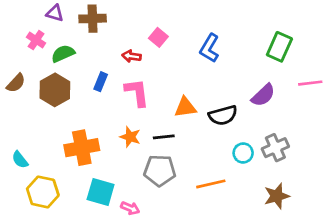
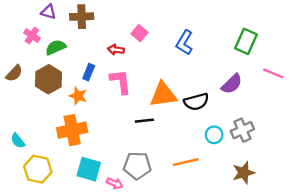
pink line: (310, 83) -> (273, 73), turned 30
orange triangle: (185, 107) -> (163, 95), size x1.4
orange star: (130, 137) -> (78, 96), moved
gray pentagon: (160, 170) -> (137, 166), moved

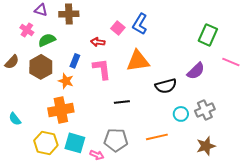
blue L-shape: (184, 43) -> (140, 24), moved
orange triangle: (163, 95) -> (138, 61), moved
yellow hexagon: (38, 169) -> (46, 143), moved

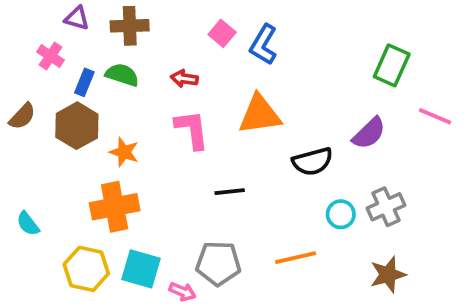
pink square: (118, 28) -> (222, 33), moved
green semicircle: (47, 40) -> (122, 75), moved, turned 42
blue rectangle: (75, 61) -> (84, 82), moved

